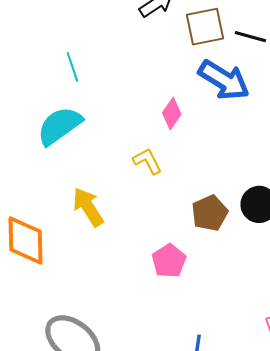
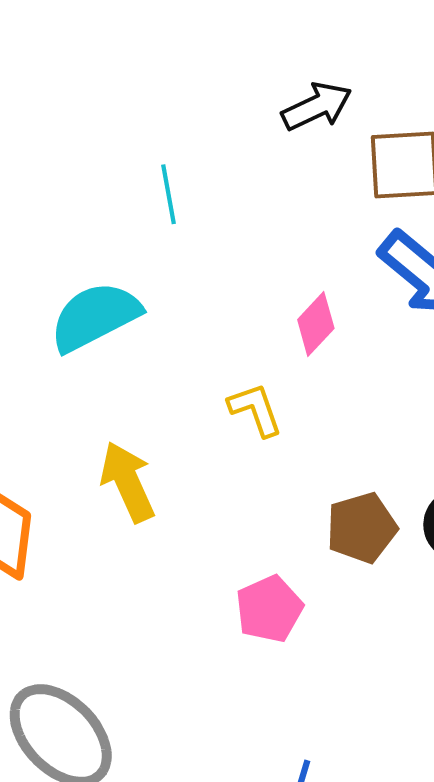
cyan line: (72, 67) -> (168, 194), moved

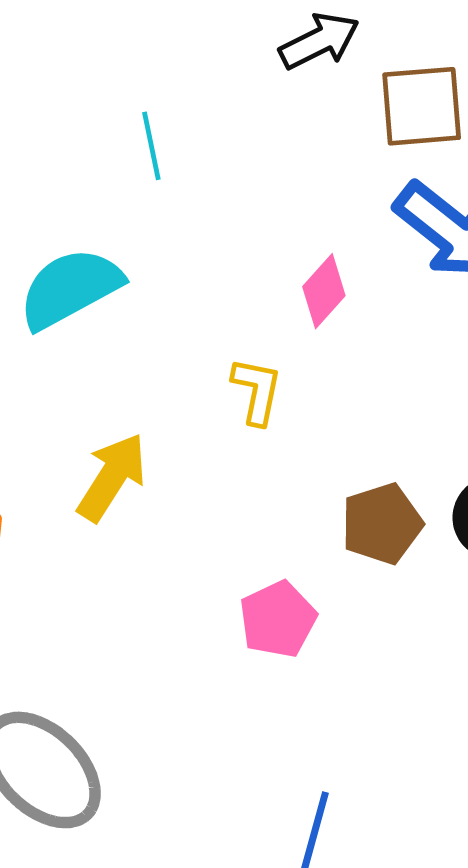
yellow L-shape: (255, 410) -> (257, 391), turned 32
yellow arrow: (128, 482) -> (112, 477), turned 58

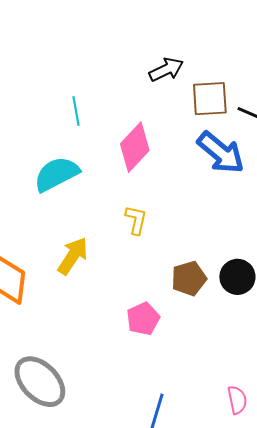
cyan line: (151, 146) -> (76, 111), moved
pink diamond: (324, 291) -> (135, 147), moved, size x1.6

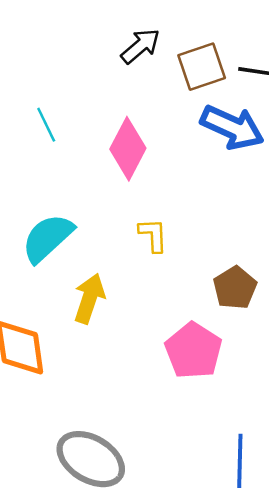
cyan semicircle: (56, 174) -> (48, 238), moved
pink pentagon: (143, 319) -> (193, 351), size x1.4

